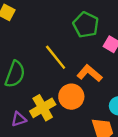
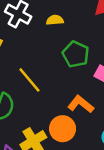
yellow line: (56, 57) -> (29, 80), moved

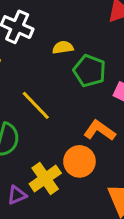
yellow semicircle: (55, 20) -> (63, 47), moved

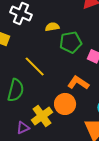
green pentagon: (90, 71) -> (71, 42), turned -30

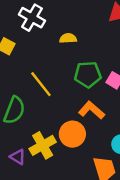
green pentagon: (71, 42) -> (88, 75), moved
purple triangle: (23, 128) -> (18, 157), turned 48

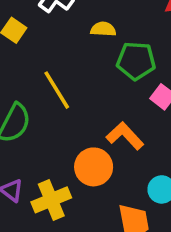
green pentagon: (88, 75) -> (136, 61), moved
yellow cross: (43, 145) -> (51, 200), moved

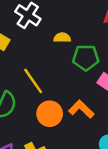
orange circle: (94, 167) -> (50, 114), moved

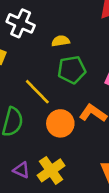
green pentagon: (86, 58) -> (72, 70), moved

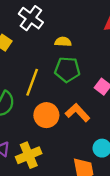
yellow line: (37, 92) -> (32, 82), turned 52

